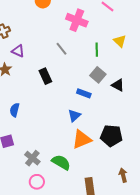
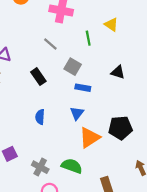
gray square: (98, 75) -> (73, 67), moved
blue semicircle: (15, 110) -> (40, 117), moved

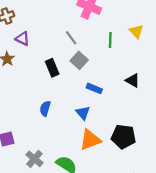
gray square: (73, 67) -> (79, 60), moved
blue triangle: (77, 113) -> (83, 113), turned -32

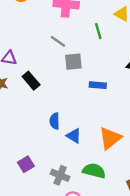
gray square: (79, 60) -> (73, 62), turned -30
black rectangle: (52, 68) -> (31, 81), moved
blue triangle: (83, 113) -> (74, 136), moved

